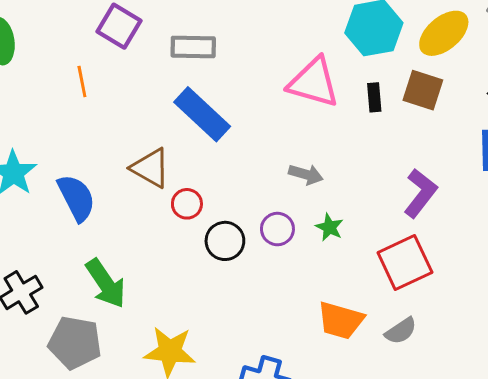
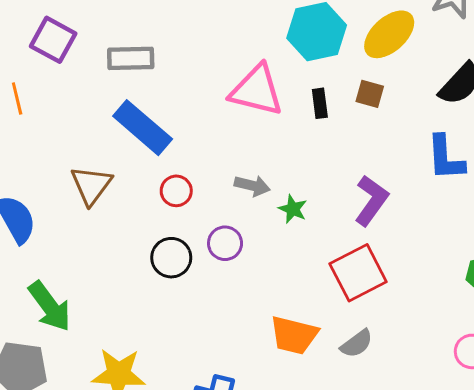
brown square: (423, 90) -> (370, 94), size x0.7
brown triangle: (150, 168) -> (91, 185), turned 39
red circle: (187, 204) -> (176, 191), moved
green star: (329, 227) -> (293, 209), moved

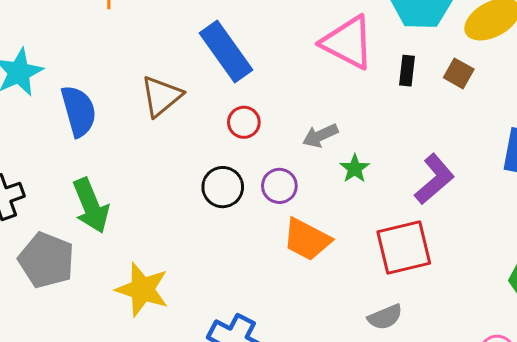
gray arrow: (252, 186) -> (320, 136), turned 128
orange trapezoid: (294, 335) -> (307, 239), moved

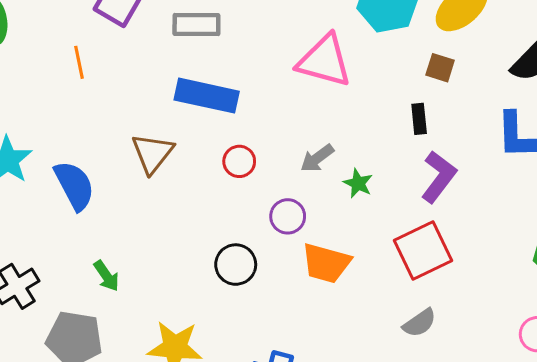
blue rectangle: (226, 52) -> (207, 96), turned -30
black rectangle: (407, 71) -> (419, 119), moved
black circle: (223, 187) -> (236, 265), moved
green arrow: (91, 206) -> (106, 276), size x0.6

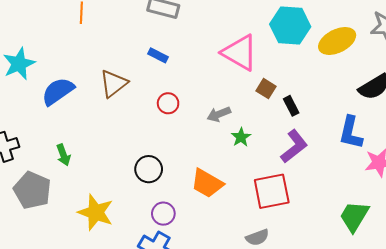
brown square: (440, 68) -> (266, 89), moved
blue rectangle: (207, 96) -> (158, 55), size x0.5
black rectangle: (419, 119) -> (291, 106), turned -36
blue semicircle: (74, 186) -> (58, 91), turned -112
purple circle: (288, 216) -> (163, 214), moved

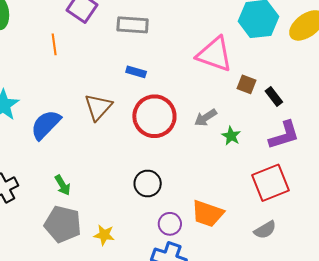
red circle: (168, 103) -> (154, 116), size x2.0
purple L-shape: (294, 146) -> (284, 135), turned 32
orange trapezoid: (207, 183) -> (208, 214), moved
gray pentagon: (32, 190) -> (63, 224), moved
yellow star: (96, 212) -> (104, 235), size x0.6

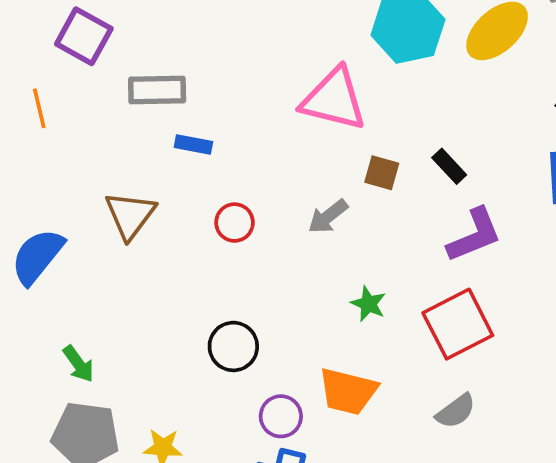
gray rectangle: (133, 25) -> (157, 90), moved
brown square: (247, 84) -> (382, 173), moved
red circle: (154, 116) -> (235, 223), size x0.5
green star: (231, 136) -> (368, 304), moved

